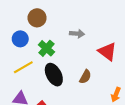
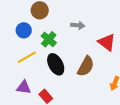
brown semicircle: (85, 77) -> (86, 66), size x1.5

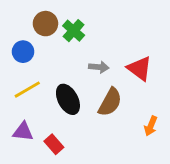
gray arrow: (78, 25) -> (99, 67), moved
green cross: (49, 39) -> (74, 31), moved

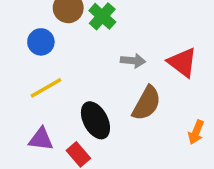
black ellipse: (68, 99) -> (95, 120), moved

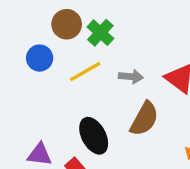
yellow line: (46, 88) -> (85, 72), moved

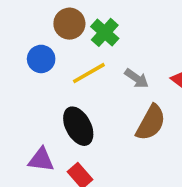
gray arrow: (131, 77) -> (137, 78), turned 30
black ellipse: (94, 136) -> (78, 126), moved

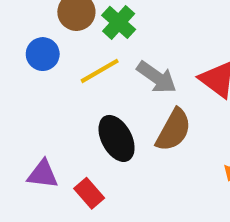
gray arrow: (137, 78) -> (157, 77), size x1.4
black ellipse: (78, 126) -> (117, 138), moved

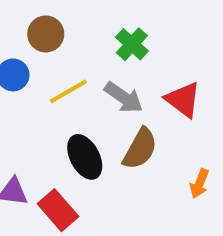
green cross: (119, 22) -> (132, 44), moved
red rectangle: (89, 193) -> (58, 210), size x1.4

